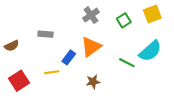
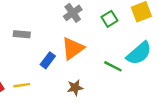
yellow line: (52, 72) -> (22, 85), moved

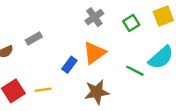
gray rectangle: (22, 34) -> (34, 39), moved, turned -35
brown star: (75, 88) -> (97, 92), size x1.5

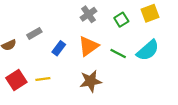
blue rectangle: (69, 65) -> (59, 48), moved
green line: (135, 71) -> (118, 54), moved

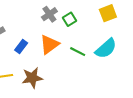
green square: (121, 20) -> (70, 19), moved
brown star: (91, 81) -> (32, 78), moved

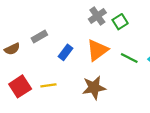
brown star: (32, 78) -> (94, 88), moved

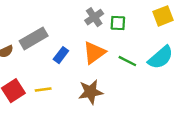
green square: (120, 22) -> (118, 23), turned 35
gray rectangle: (39, 36) -> (34, 38), size x1.6

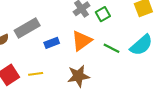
green square: (118, 23) -> (103, 14), turned -32
blue rectangle: (61, 55) -> (52, 43), turned 32

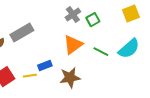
blue rectangle: (52, 43) -> (45, 66), moved

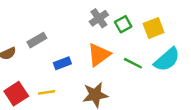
yellow square: (131, 14) -> (154, 28), moved
gray rectangle: (22, 33) -> (37, 40), size x0.7
blue rectangle: (45, 66) -> (62, 63), moved

